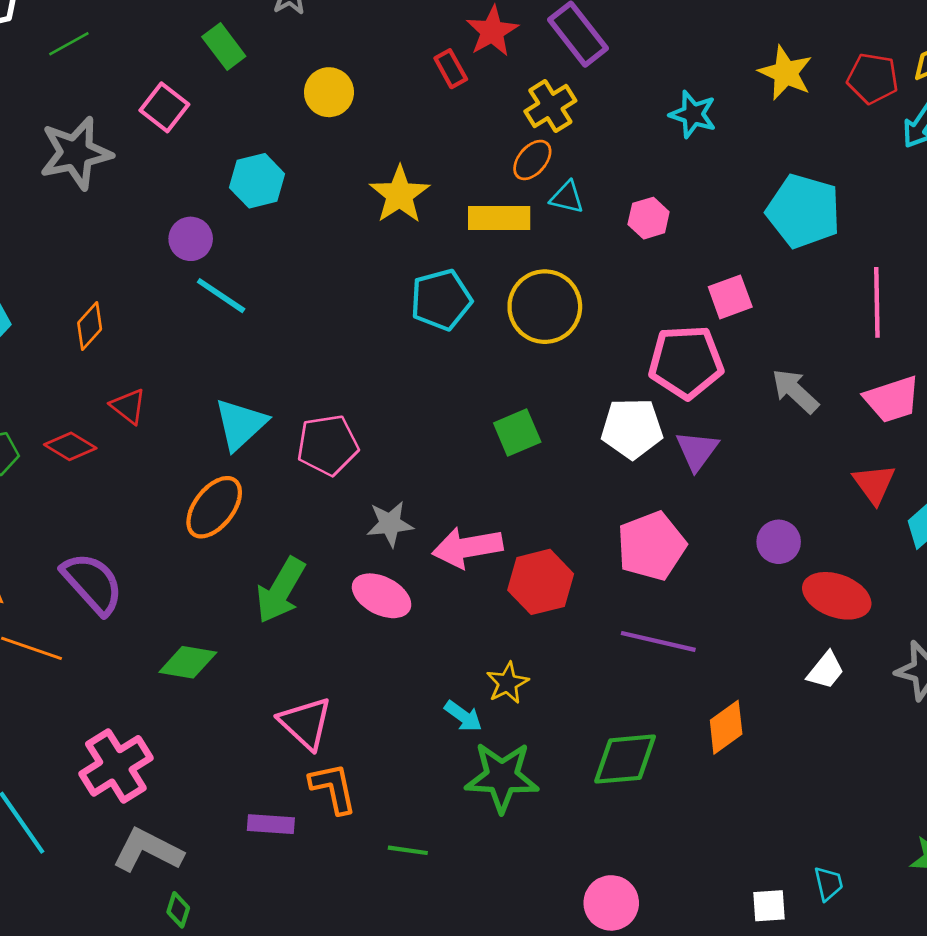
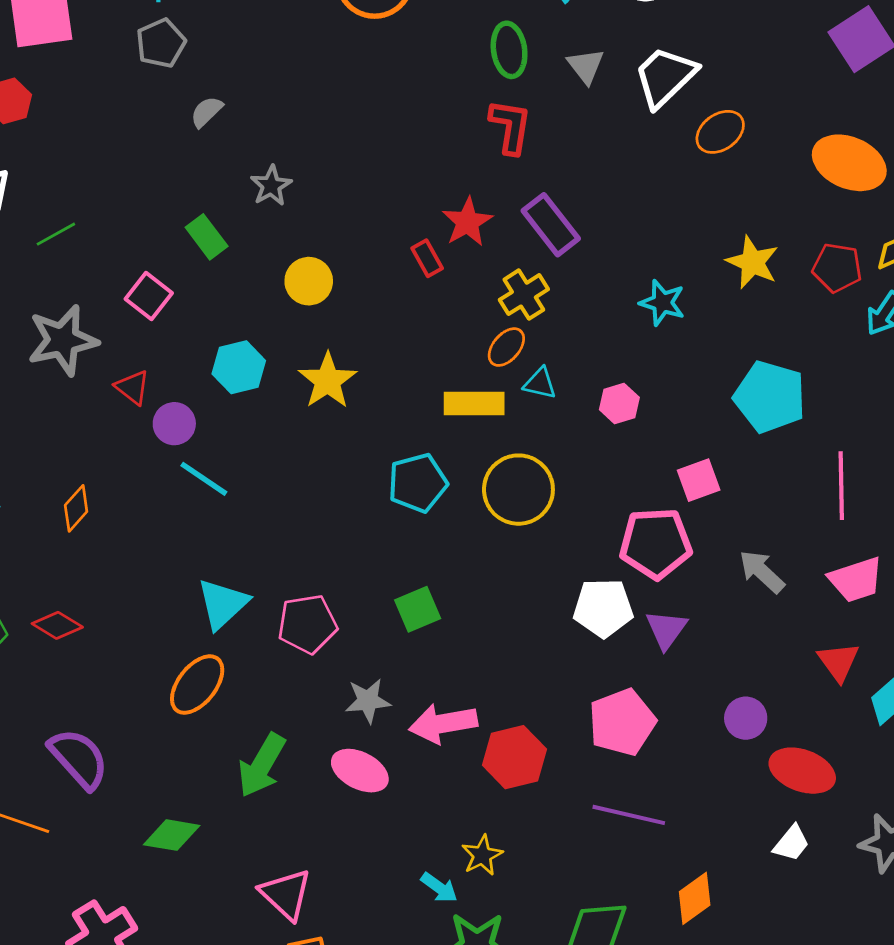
yellow star: (400, 195) -> (328, 381), moved
red triangle: (128, 406) -> (133, 387), moved
green square: (517, 433) -> (418, 609), moved

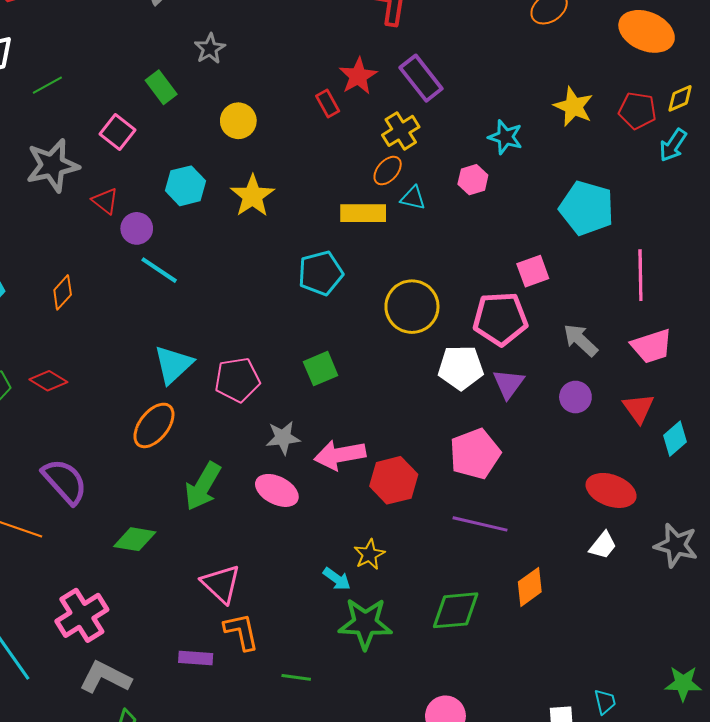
pink hexagon: (619, 403) -> (473, 180), moved
yellow circle: (518, 490) -> (412, 307), moved
purple circle: (746, 718) -> (575, 397), moved

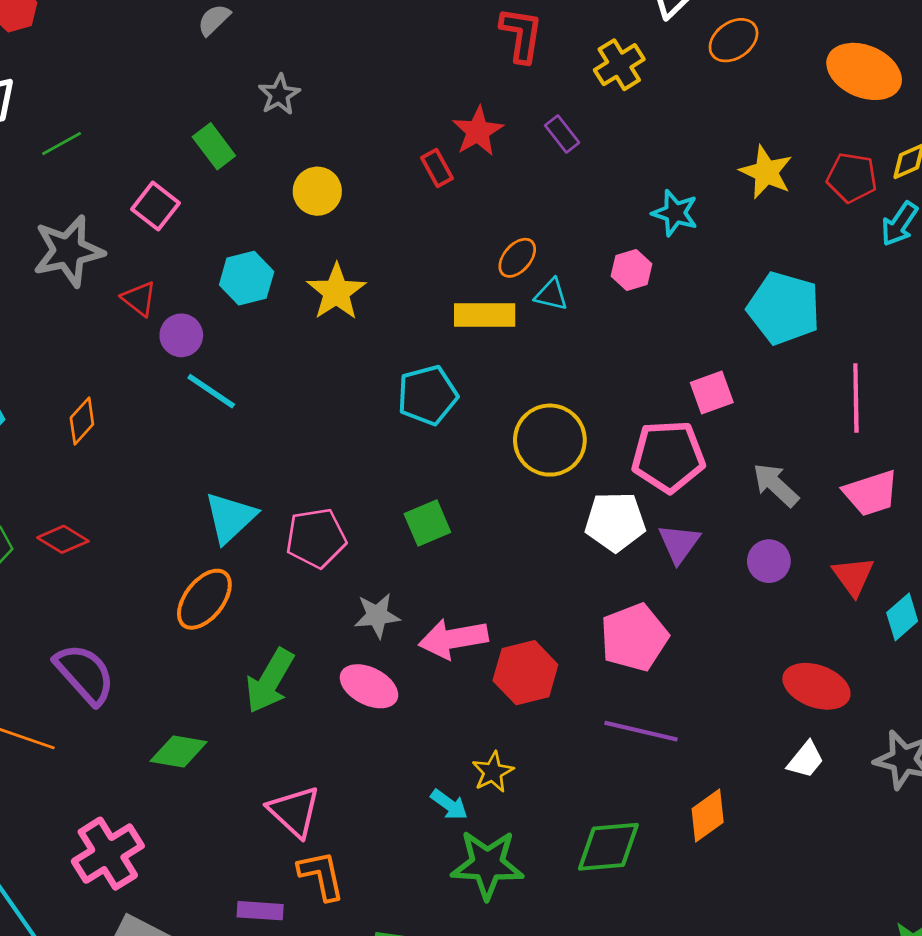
purple rectangle: (421, 78) -> (562, 134), size x0.6
yellow cross: (401, 131) -> (619, 65), moved

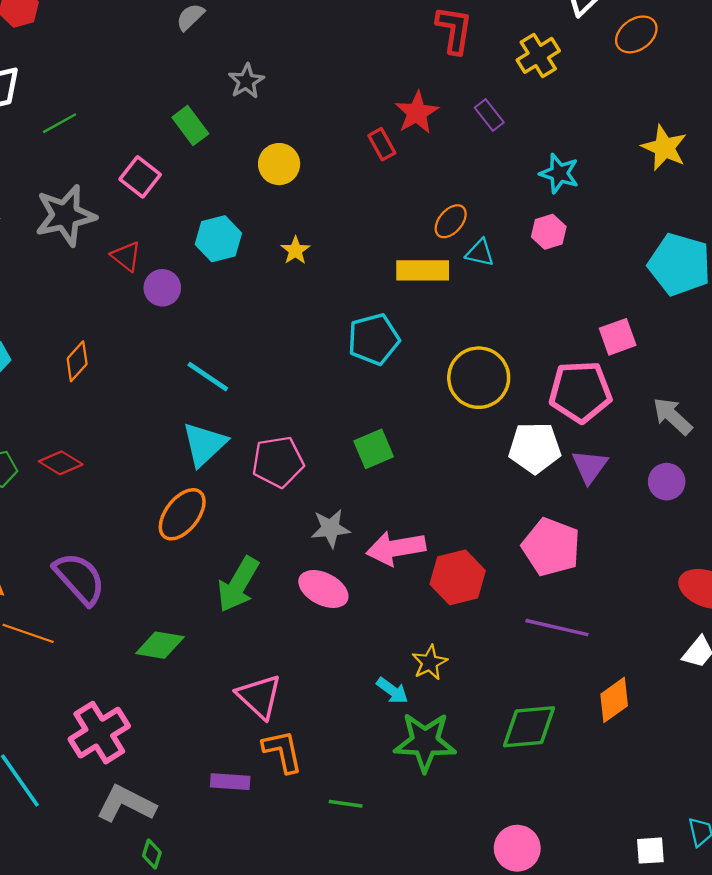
cyan star: (675, 213) -> (559, 173), moved
yellow star: (336, 292) -> (295, 250), size x0.6
cyan line: (211, 391) -> (208, 377), moved
pink pentagon: (634, 637) -> (551, 547), turned -30

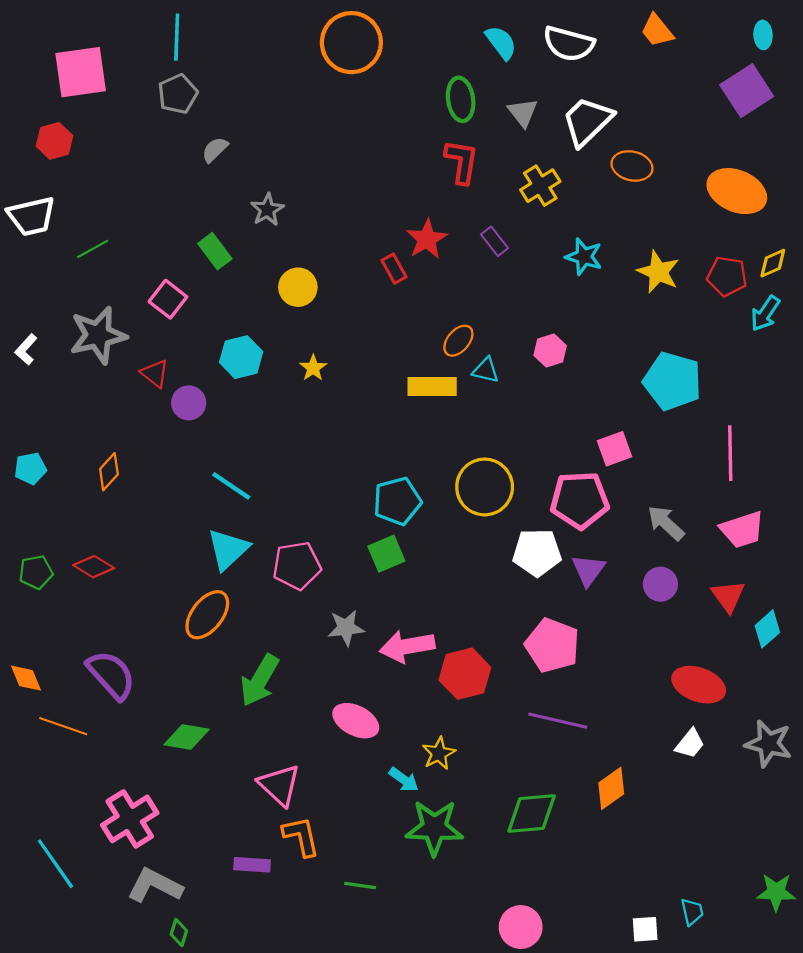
orange ellipse: (636, 34) -> (632, 166), turned 48
cyan star: (559, 173) -> (584, 257), moved
cyan pentagon: (374, 339) -> (397, 501), moved
pink ellipse: (323, 589) -> (356, 721), moved

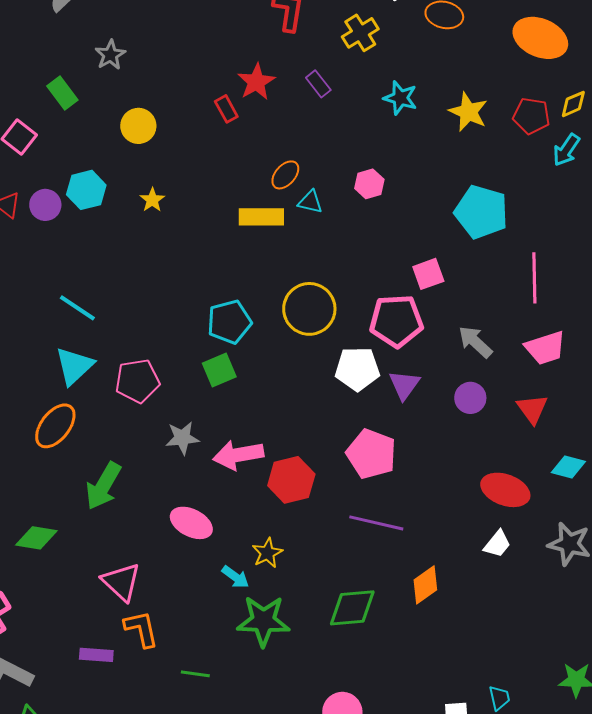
purple circle: (189, 403) -> (45, 205), moved
cyan diamond: (767, 629) -> (568, 467), moved, turned 56

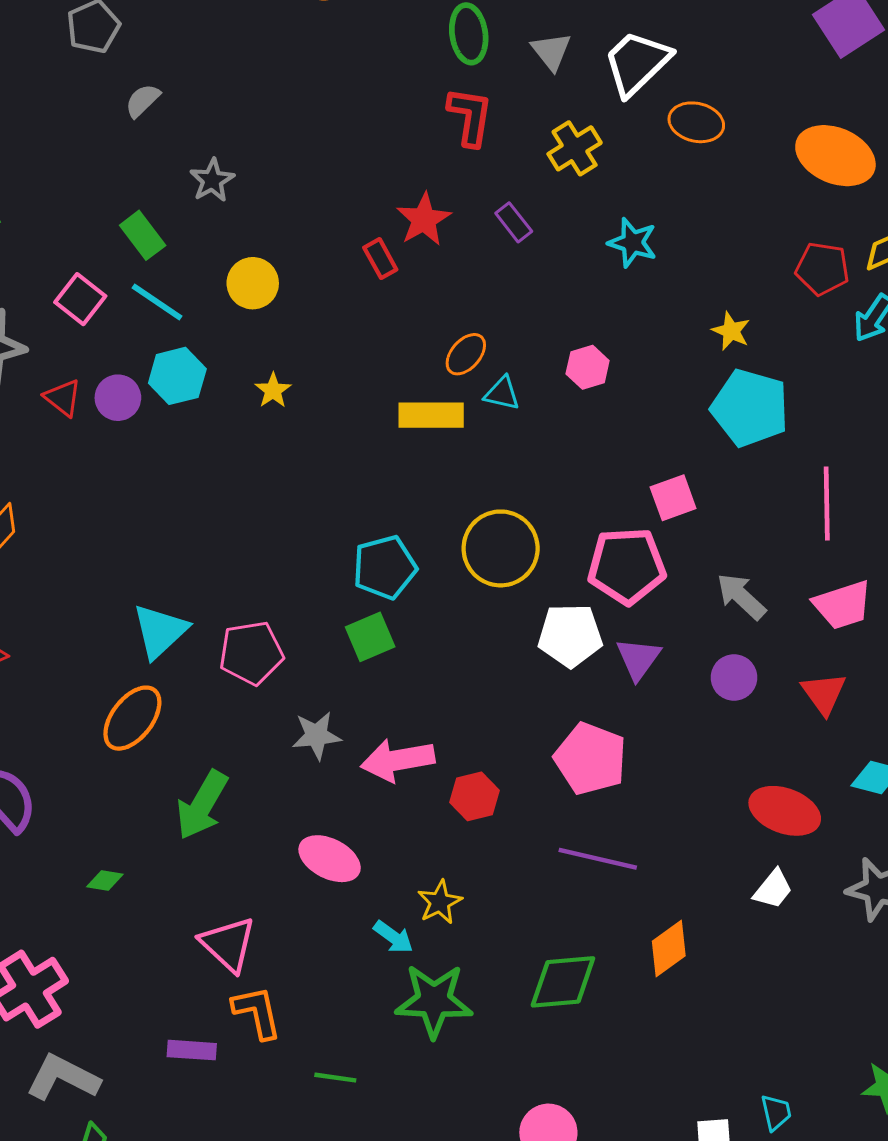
yellow star: (468, 112) -> (731, 331), moved, size x0.7
cyan line: (77, 308) -> (157, 302), moved
red hexagon: (291, 480) -> (474, 796), size x0.7
green diamond: (36, 538) -> (105, 880), size x0.6

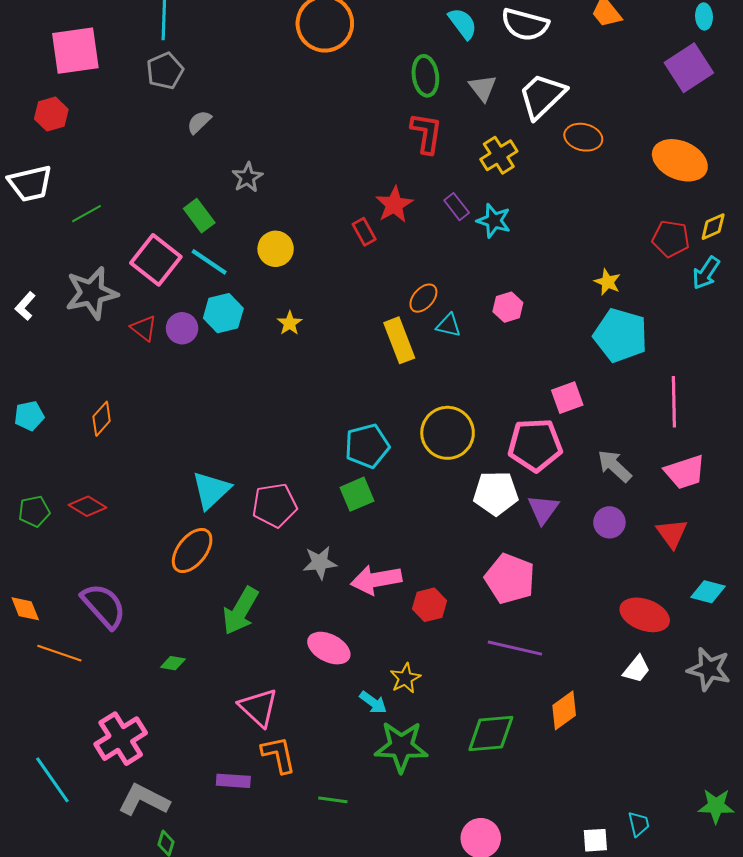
cyan star: (633, 243) -> (494, 221), moved
pink square: (80, 299) -> (156, 260), size x1.4
yellow rectangle: (431, 415) -> (399, 340), turned 69

